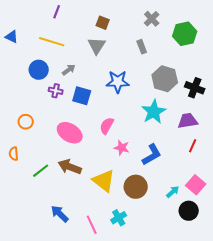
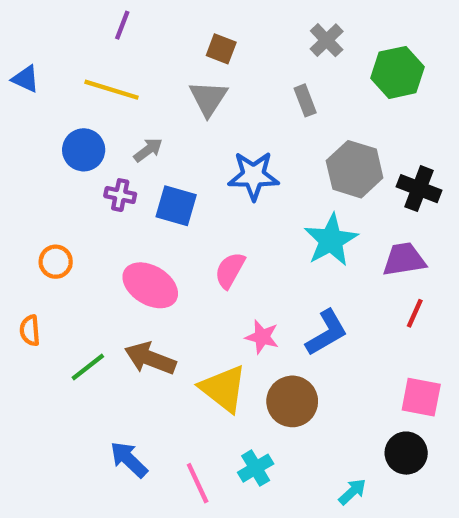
pink star: (122, 148) -> (262, 337), moved
pink square: (196, 185) -> (421, 397), turned -30
cyan arrow: (173, 192) -> (352, 492), moved

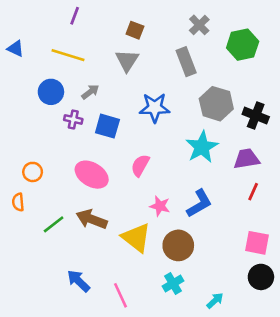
gray rectangle: (305, 100) -> (186, 62), size x1.5
orange circle: (56, 262) -> (33, 172), moved
black circle: (406, 453) -> (261, 277), moved
cyan cross: (256, 468) -> (173, 284), moved

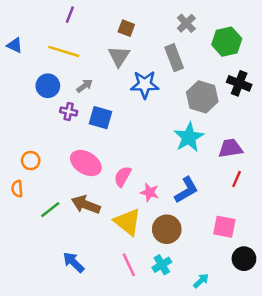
blue star: (155, 108) -> (145, 85), moved
black cross: (256, 116) -> (239, 83), moved
pink semicircle: (140, 165) -> (123, 176), moved
pink square: (257, 243) -> (224, 227), moved
pink line: (121, 295) -> (129, 265), moved

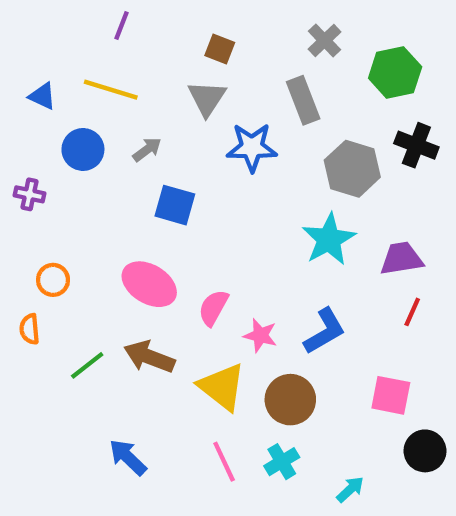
blue triangle: (15, 45) -> (42, 96), moved
purple cross: (69, 112) -> (30, 194), moved

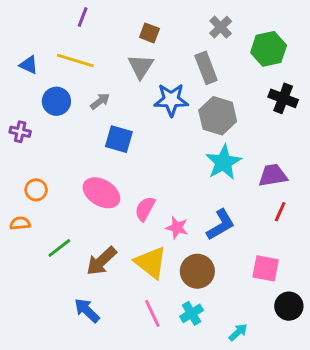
gray hexagon: (352, 169) -> (218, 116), moved
orange semicircle: (30, 329) -> (20, 223), turned 90
brown arrow: (149, 357) -> (101, 261), moved, turned -64

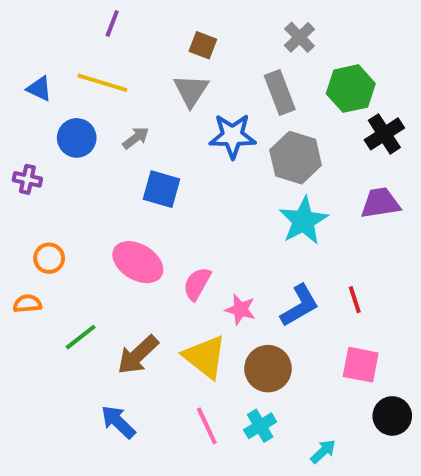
green hexagon: (269, 49) -> (351, 89), moved
black cross: (283, 98) -> (384, 134), turned 36
purple trapezoid: (273, 175) -> (380, 203), moved
red line: (280, 212) -> (355, 300), moved, turned -42

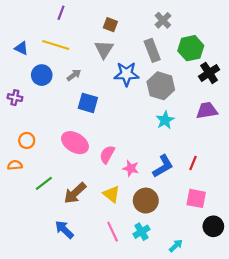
cyan star: (303, 221) -> (165, 120), size x0.7
red line: (355, 300) -> (193, 163), turned 40
yellow triangle: (205, 357) -> (111, 194), size x0.7

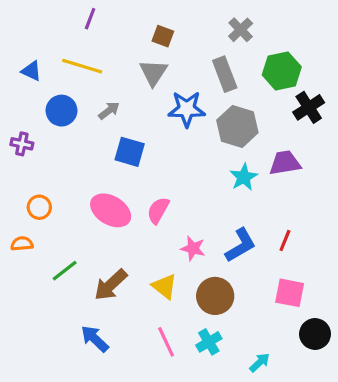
purple trapezoid: (207, 110) -> (285, 163), moved
pink semicircle: (107, 154) -> (158, 210), moved

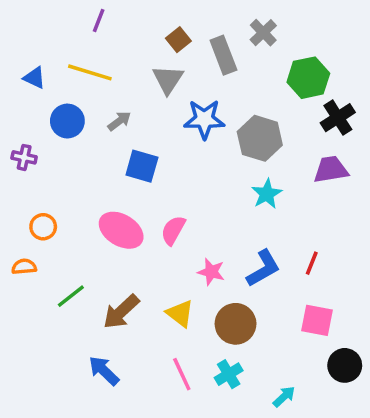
brown square: (163, 36) -> (178, 40), turned 30
gray rectangle: (225, 74) -> (223, 55), moved
purple trapezoid: (285, 163) -> (331, 170), moved

